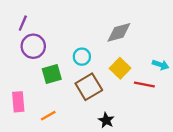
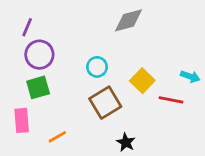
gray diamond: (119, 32) -> (129, 20), moved
green square: (52, 74) -> (38, 87), moved

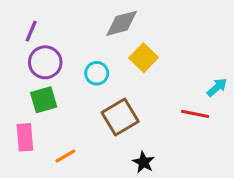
gray diamond: (129, 20) -> (122, 23), moved
cyan circle: (97, 67) -> (97, 73), moved
cyan arrow: (190, 77) -> (217, 87), turned -60
yellow square: (142, 81) -> (144, 58), moved

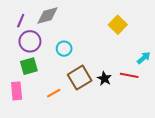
gray diamond: (122, 23) -> (48, 16), moved
yellow square: (144, 58) -> (118, 25), moved
orange line: (65, 156) -> (54, 93), moved
black star: (144, 162) -> (104, 79), moved

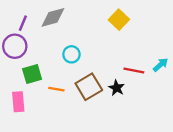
yellow square: (118, 25) -> (119, 20), moved
purple circle: (30, 41) -> (15, 46), moved
red line: (129, 75) -> (134, 71), moved
orange line: (54, 93) -> (56, 89), moved, turned 40

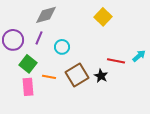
purple line: (23, 23) -> (39, 38), moved
green square: (32, 74) -> (28, 64), turned -36
pink rectangle: (18, 102) -> (28, 87), moved

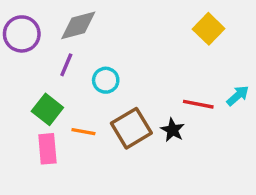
yellow square: (103, 17) -> (209, 29), moved
purple circle: (13, 40) -> (22, 34), moved

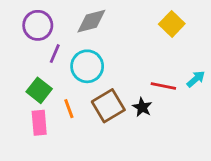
gray diamond: (78, 25) -> (91, 21), moved
purple circle: (22, 34) -> (38, 25), moved
cyan circle: (106, 80) -> (87, 66), size x1.5
orange line: (83, 132) -> (69, 109), turned 60

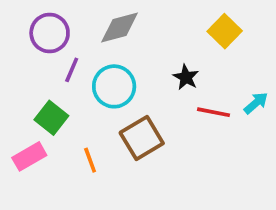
black star: (142, 107) -> (186, 77), moved
orange line: (69, 109) -> (90, 160), moved
pink rectangle: (39, 123) -> (29, 156), moved, turned 65

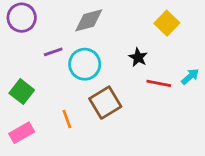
purple circle: (50, 33) -> (22, 18), moved
purple line: (72, 70) -> (53, 52), turned 48
green square: (51, 118) -> (22, 92), moved
pink rectangle: (29, 156) -> (22, 133), moved

